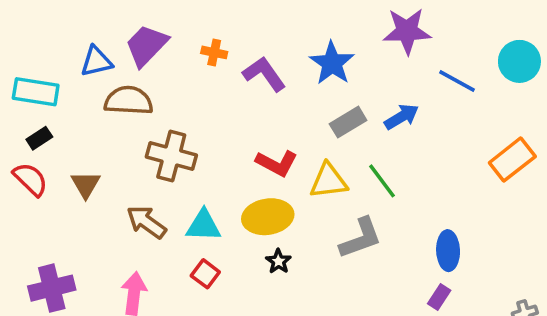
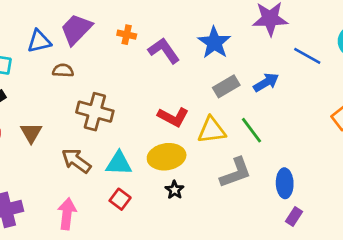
brown semicircle: (129, 101) -> (63, 70), size x0.6
blue ellipse: (448, 251) -> (285, 183), moved

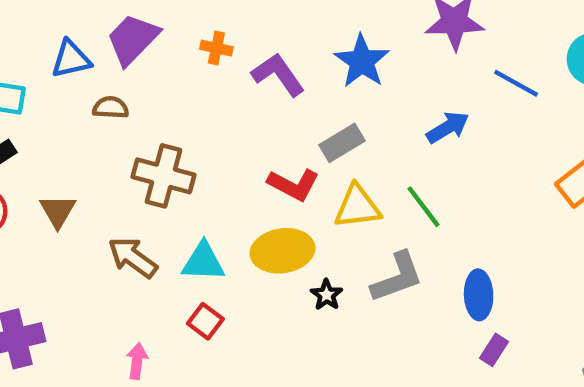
gray rectangle: (226, 86) -> (342, 143), moved
black star: (174, 190) -> (327, 295), moved
pink arrow: (67, 214) -> (137, 361), moved, size x0.7

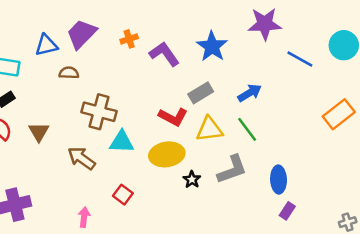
orange cross: (216, 48) -> (129, 39), turned -30
blue arrow: (448, 127) -> (250, 93), moved
cyan triangle: (203, 262) -> (122, 142), moved

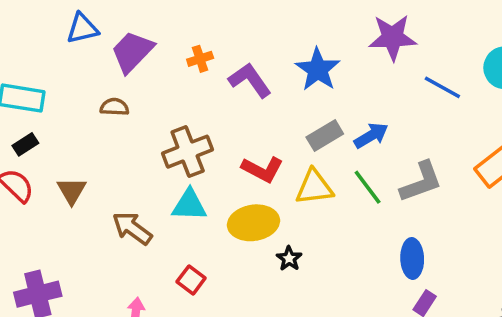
blue triangle: (46, 45) -> (82, 29), moved
gray rectangle: (201, 93) -> (325, 135), moved
brown cross: (99, 112) -> (188, 152), moved, turned -36
gray L-shape: (232, 169) -> (421, 182), moved

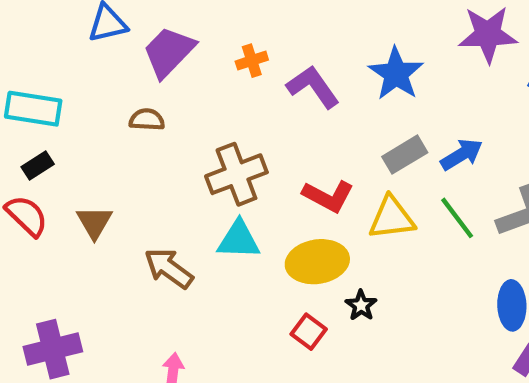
red square: (191, 280) -> (309, 332), moved

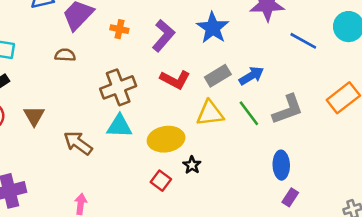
orange cross: (252, 61) -> (119, 29), moved, turned 30
purple L-shape: (313, 87) -> (163, 36), turned 76
red L-shape: (328, 196) -> (175, 80), moved

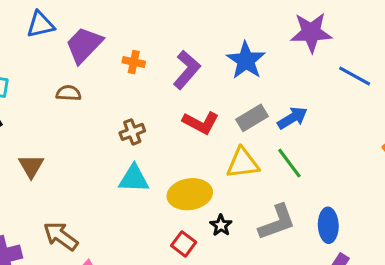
brown cross: (118, 87) -> (132, 132), size x0.6
gray L-shape: (288, 109) -> (277, 222), moved
brown arrow: (78, 143) -> (61, 236), moved

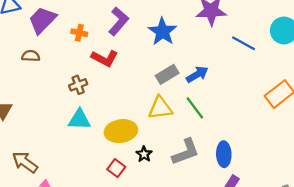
purple L-shape: (187, 70) -> (119, 21), moved
red L-shape: (201, 123) -> (105, 58), moved

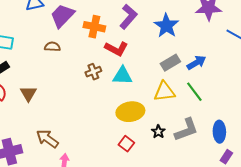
orange cross: (79, 33) -> (94, 27), size x1.5
cyan triangle: (79, 119) -> (122, 76), moved
black star: (144, 154) -> (158, 132), moved

